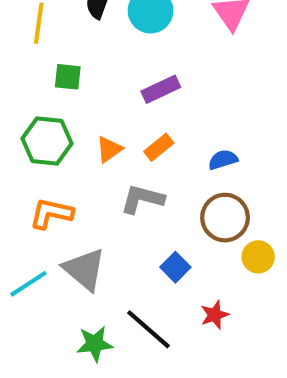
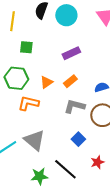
gray L-shape: (142, 199) -> (74, 106), moved
orange L-shape: (51, 213) -> (28, 103), moved

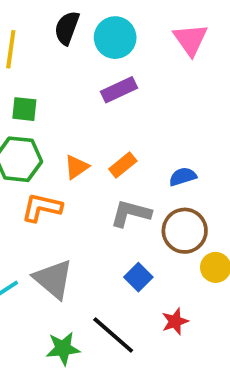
green square: (26, 47) -> (24, 109), moved
purple rectangle: (71, 53) -> (119, 90), moved

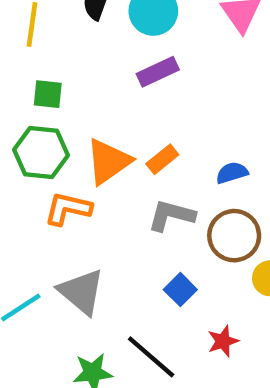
orange triangle: (77, 167) -> (108, 162), size x1.6

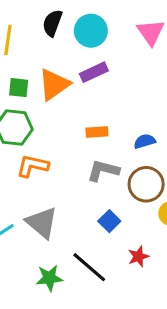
orange rectangle: (162, 159) -> (97, 132), turned 35
orange triangle: (108, 162) -> (54, 84), moved

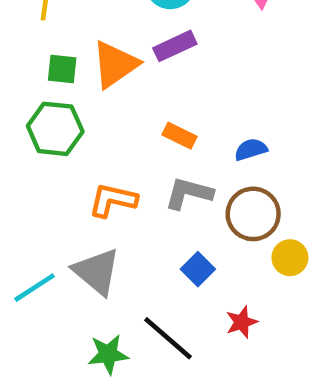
orange rectangle: (97, 132) -> (179, 136), turned 30
orange L-shape: (32, 166) -> (113, 200), moved

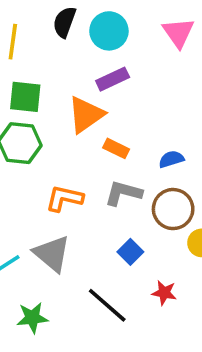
orange triangle: (115, 64) -> (86, 115), moved
green square: (62, 69) -> (25, 97), size x1.4
red star: (242, 322) -> (164, 293), turned 30
green star: (108, 354) -> (32, 318), moved

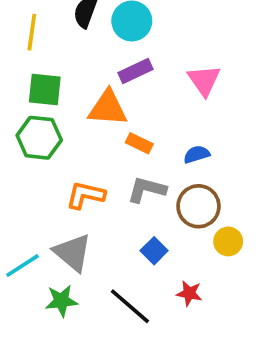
pink triangle: (178, 33) -> (204, 80), moved
orange triangle: (86, 115) -> (108, 108), turned 39
green star: (32, 318) -> (61, 301), moved

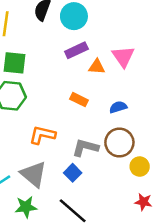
orange triangle: (108, 108) -> (97, 67), moved, size x0.6
gray L-shape: (147, 190) -> (85, 148), moved
blue square: (154, 251) -> (73, 173), moved
red star: (189, 293) -> (143, 202), moved

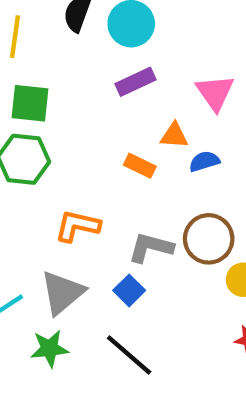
orange triangle: (97, 67) -> (174, 136), moved
blue semicircle: (118, 107) -> (204, 161), moved
gray triangle: (33, 174) -> (62, 293), turned 40

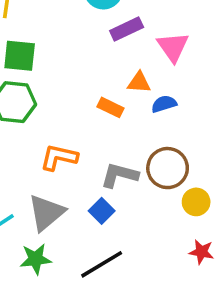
purple rectangle: (135, 82) -> (127, 29), moved
black line: (129, 355) -> (102, 264), turned -72

